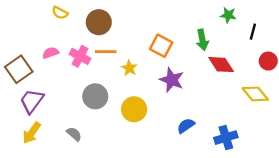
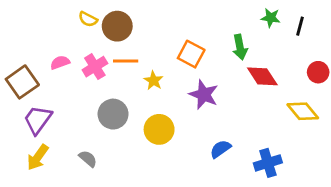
yellow semicircle: (60, 13) -> (88, 19), moved
black line: (253, 32) -> (300, 26), moved
pink cross: (80, 56) -> (95, 67), turned 30

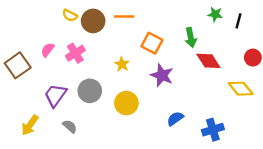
orange line: (126, 61) -> (124, 17), moved
pink semicircle: (60, 62) -> (48, 50), turned -32
purple trapezoid: (38, 120) -> (55, 95), moved

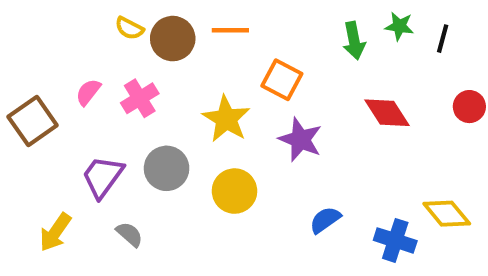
green arrow: (191, 38) -> (354, 41), moved
yellow star: (122, 64) -> (226, 119), size x1.6
yellow diamond: (241, 89) -> (447, 214), moved
blue cross: (213, 130) -> (395, 240), turned 35

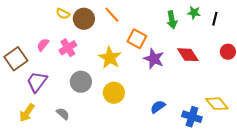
orange line: (230, 30) -> (112, 15), turned 48
purple star: (300, 140) -> (154, 59), moved
purple trapezoid: (103, 177) -> (37, 82), moved

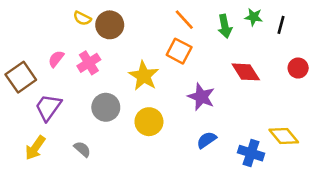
orange line: (112, 15) -> (184, 20), moved
purple star: (154, 59) -> (201, 97), moved

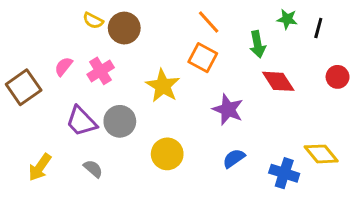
green arrow: (225, 26) -> (258, 44), moved
purple trapezoid: (48, 107) -> (81, 121), moved, turned -80
yellow circle: (149, 122) -> (167, 154), moved

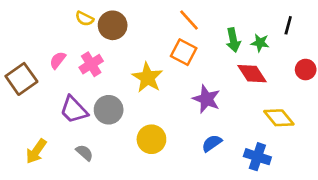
green star: (287, 19) -> (260, 43), moved
yellow diamond: (321, 154) -> (279, 118), moved

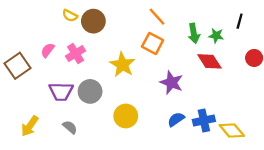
purple trapezoid: (74, 110) -> (61, 91), turned -45
yellow diamond: (279, 118) -> (232, 131), moved
blue cross: (257, 157) -> (204, 120), moved, turned -30

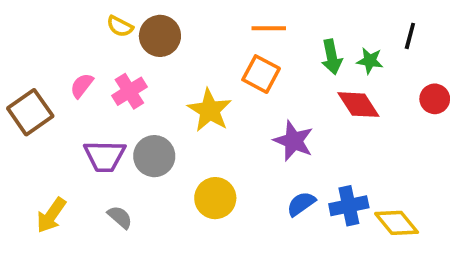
orange line: (157, 17) -> (269, 28), turned -48

